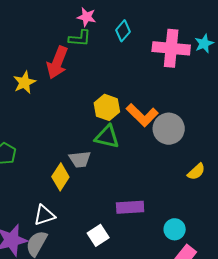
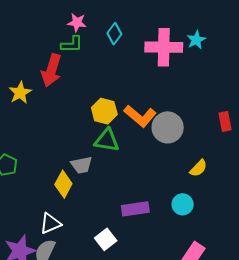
cyan circle: (175, 229) -> (183, 204), moved

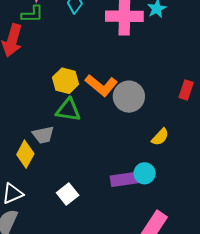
red rectangle: (225, 121) -> (186, 90), turned 30
purple rectangle: (135, 209) -> (124, 179), moved
white square: (106, 239) -> (68, 194), moved

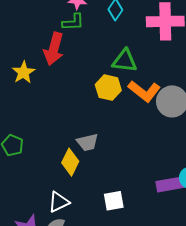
green triangle: (68, 110) -> (125, 61), moved
white square: (68, 194) -> (114, 201), turned 30

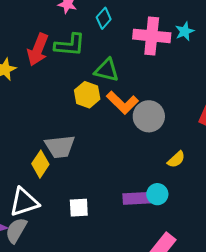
green L-shape: (73, 22) -> (70, 45), moved, size x1.4
gray trapezoid: (88, 142) -> (60, 147), size x1.4
white triangle: (59, 202) -> (24, 202), size x1.4

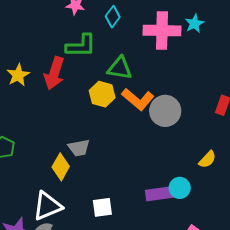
red arrow: (38, 50) -> (54, 73), moved
gray trapezoid: (60, 147) -> (79, 148), size x0.7
yellow semicircle: (176, 159) -> (207, 159), moved

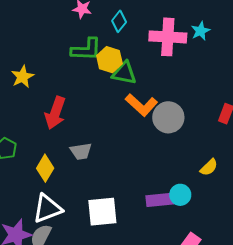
red arrow: (54, 73) -> (55, 113), moved
yellow hexagon: (102, 94) -> (109, 60), moved
yellow diamond: (61, 167) -> (45, 168), moved
white square: (102, 207) -> (102, 212), size x1.5

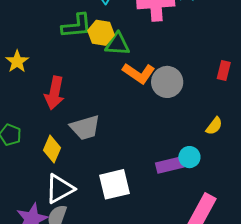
gray trapezoid: (81, 151) -> (85, 128), size x1.4

